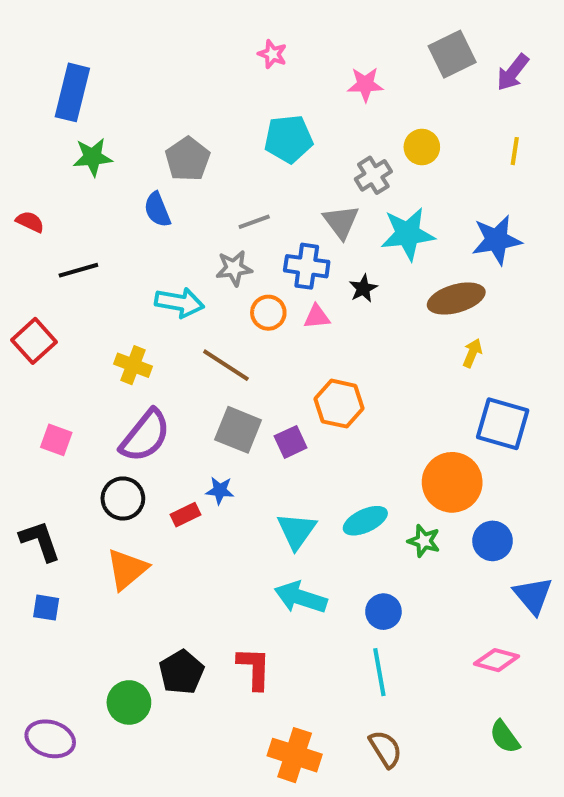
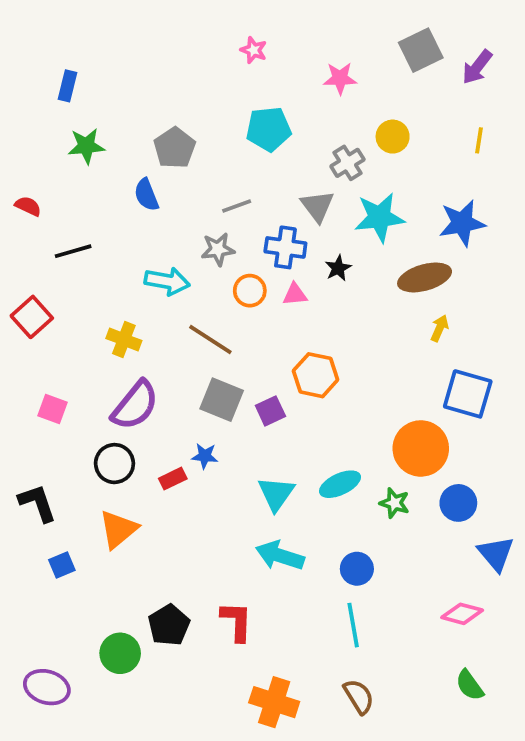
blue rectangle: (72, 92) -> (68, 86), size x0.6
blue square: (46, 608) -> (62, 565), moved, turned -32

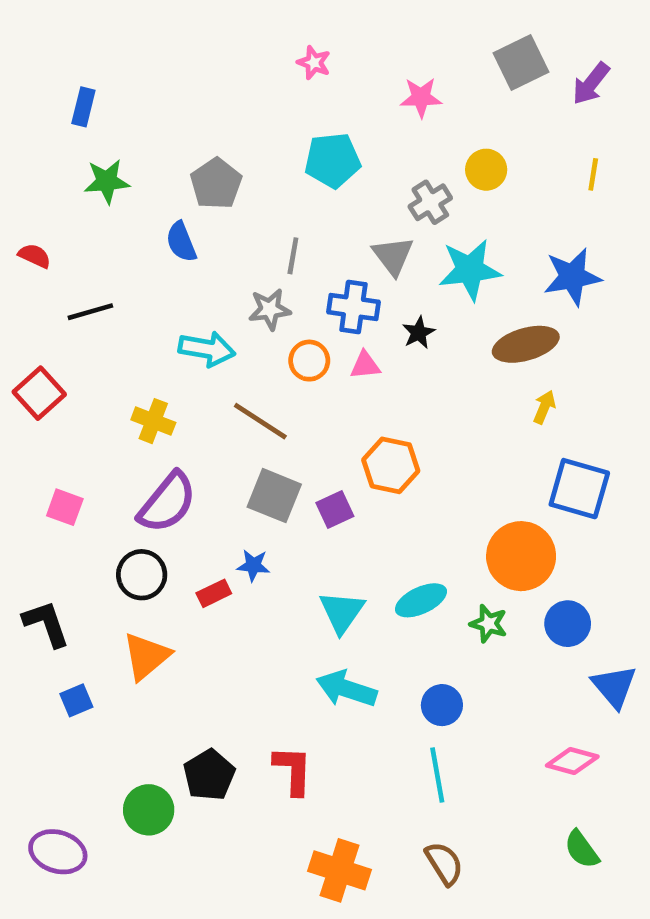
gray line: (237, 206) -> (293, 256), turned -60

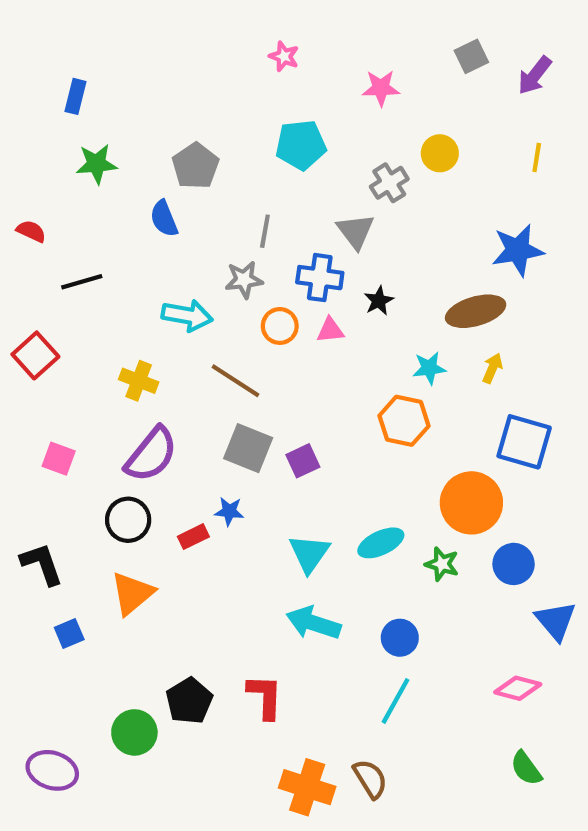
gray square: (521, 63) -> (471, 56), size x0.7
cyan star: (470, 270) -> (429, 368), moved, size x0.6
orange hexagon: (391, 465) -> (404, 421), moved
cyan line: (437, 775) -> (396, 701), turned 39
brown semicircle: (444, 863) -> (370, 779), moved

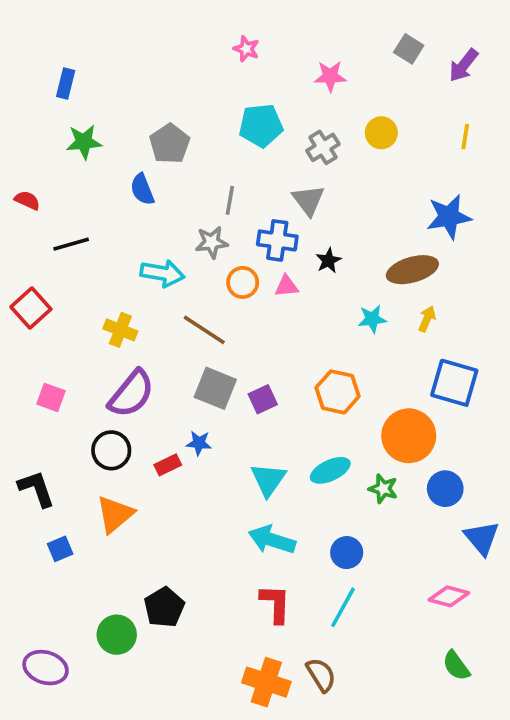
gray square: (471, 56) -> (409, 49), turned -32
gray cross: (389, 183) -> (323, 147), moved
orange hexagon: (404, 421) -> (338, 392), moved
red L-shape: (265, 697) -> (275, 604), moved

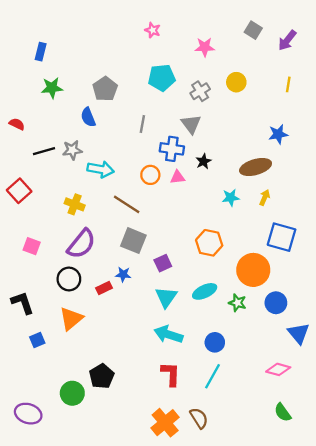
blue star: (449, 217) -> (278, 134), size x0.7
gray star: (212, 242) -> (72, 150), moved
purple square: (263, 399) -> (163, 263), moved
orange cross: (266, 682) -> (165, 423), turned 32

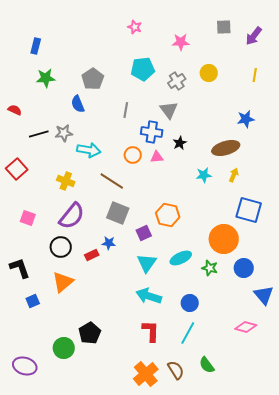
gray square: (253, 30) -> (224, 27), turned -35
orange hexagon: (209, 243) -> (168, 215), moved
green semicircle: (283, 412) -> (207, 365), moved

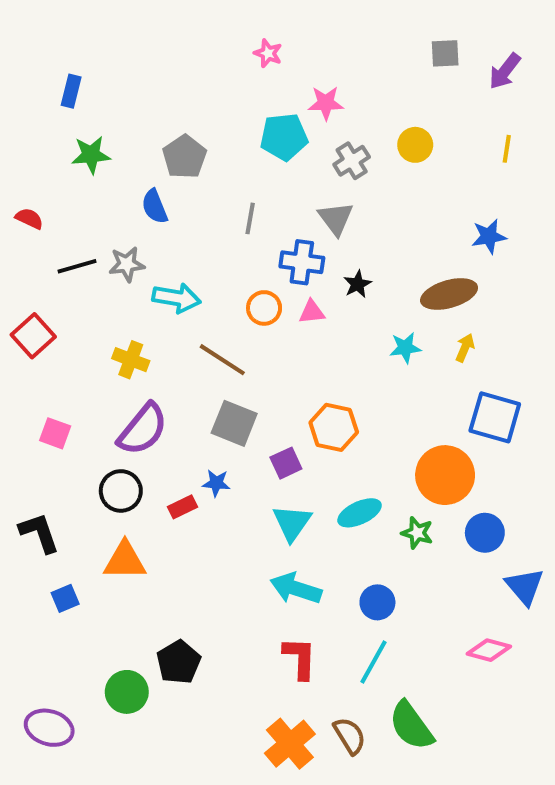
pink star: (181, 42) -> (326, 103), moved
orange triangle: (63, 282) -> (125, 561), turned 40
green semicircle: (207, 365) -> (411, 726), size x1.5

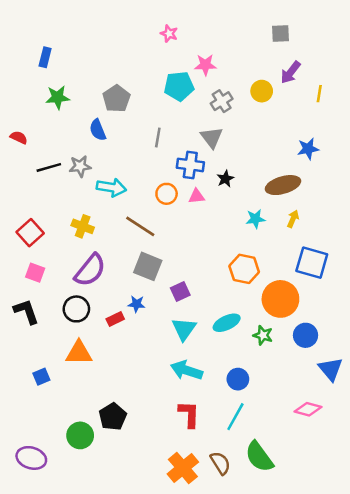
purple arrow: (505, 71) -> (290, 72), moved
red square: (33, 336) -> (30, 233), moved
orange hexagon: (334, 427) -> (244, 269), moved
black L-shape: (39, 533) -> (26, 311), moved

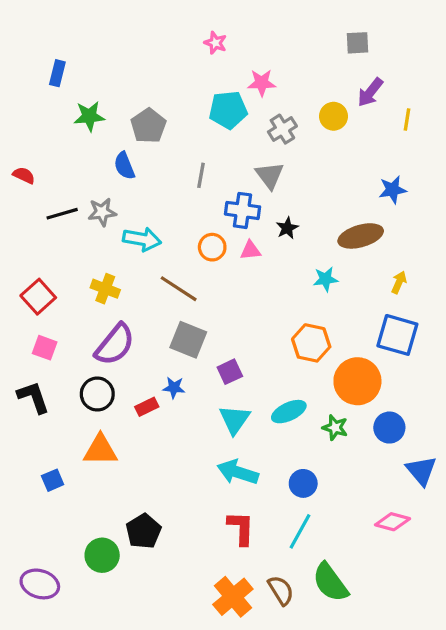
green star: (58, 97) -> (89, 116), moved
yellow arrow: (293, 219) -> (399, 282), moved

